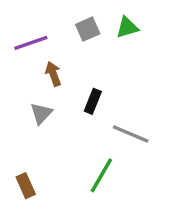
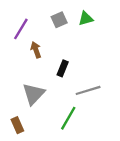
purple line: (31, 43) -> (21, 29), turned -40
gray triangle: (41, 113) -> (34, 94), moved, size x1.5
gray line: (131, 134) -> (88, 90), turned -40

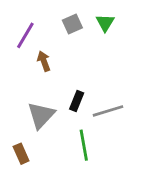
green triangle: (86, 19) -> (105, 23), turned -42
black rectangle: (63, 68) -> (77, 101), moved
green line: (68, 118) -> (84, 145), turned -40

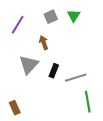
brown arrow: (44, 61) -> (44, 43), moved
gray triangle: (41, 115) -> (29, 65), moved
green line: (84, 145) -> (88, 102), moved

